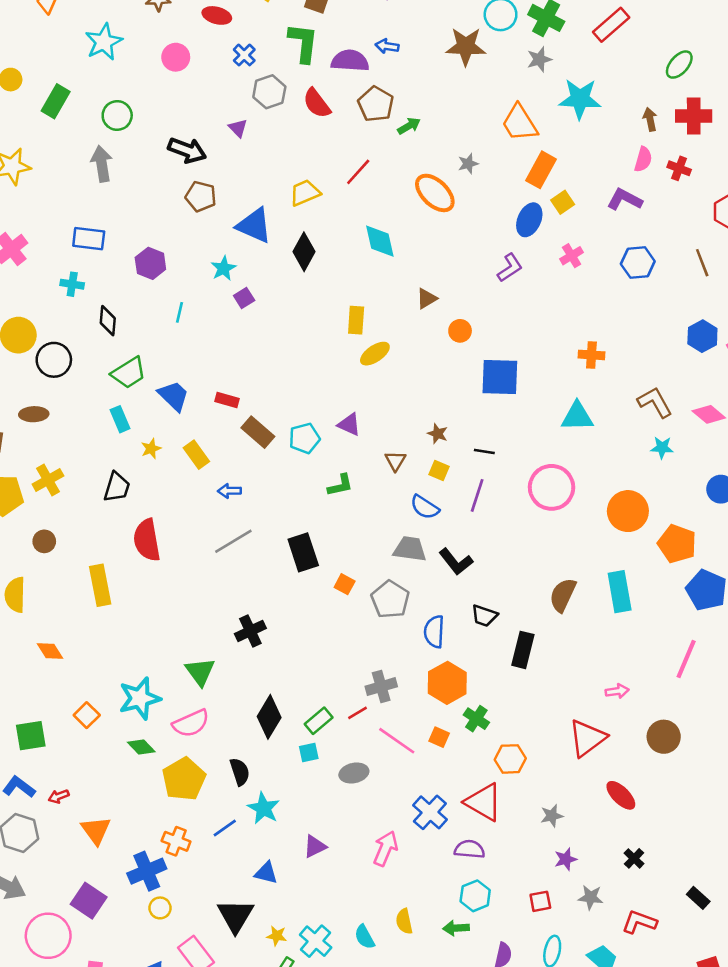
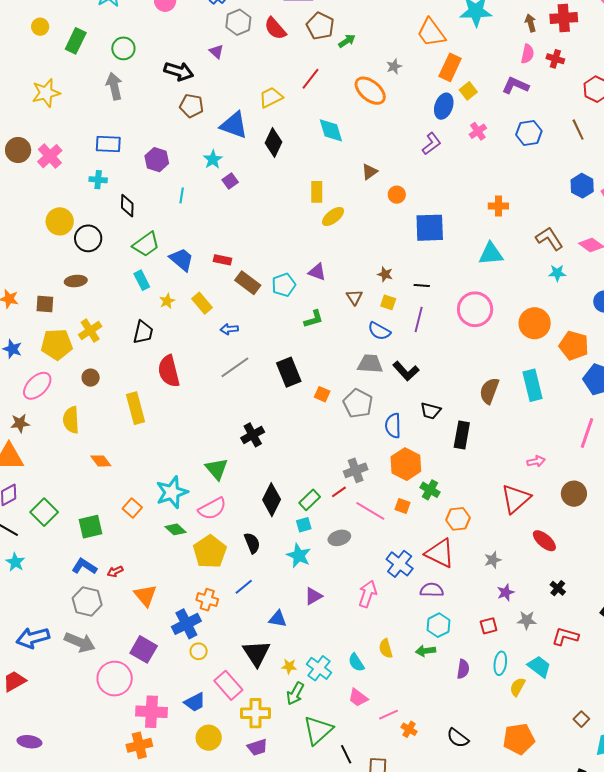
cyan star: (264, 808) -> (299, 556), moved

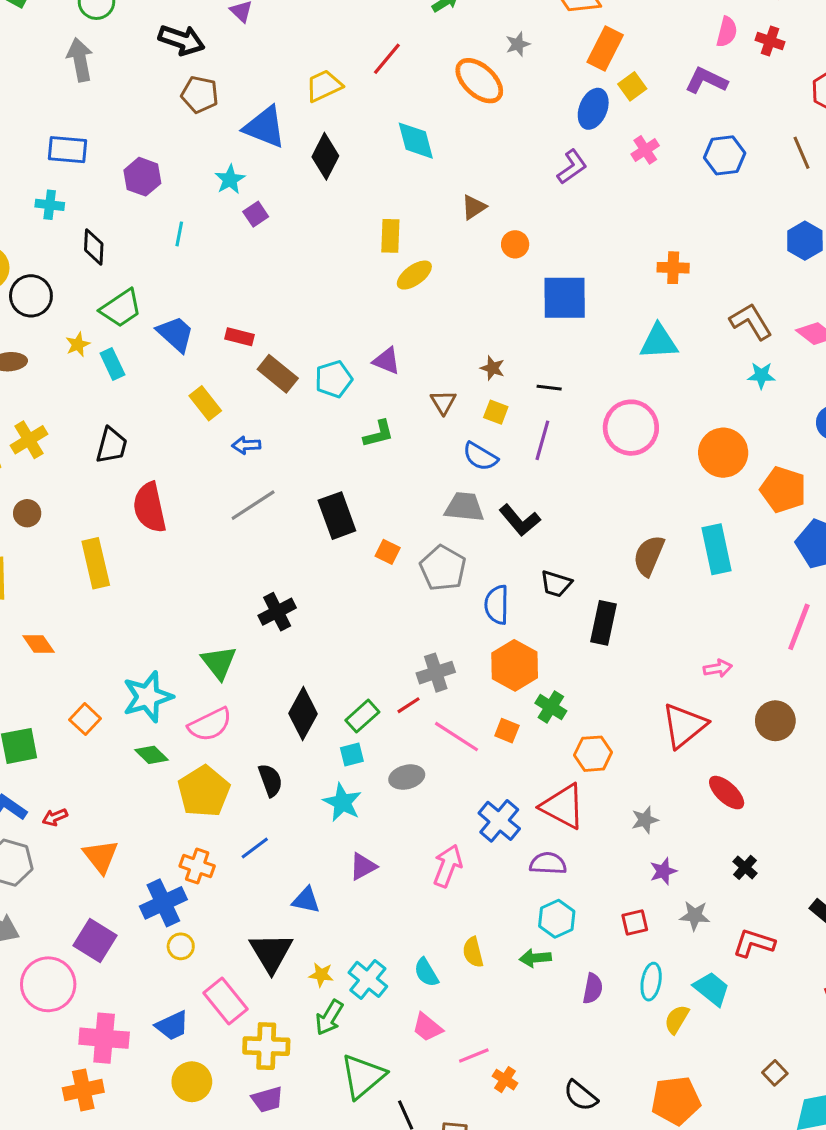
yellow star: (167, 301) -> (78, 344), moved

